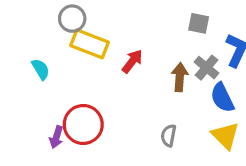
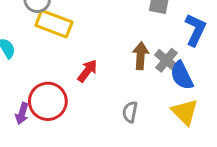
red arrow: (132, 61) -> (87, 71), moved
gray cross: (206, 68) -> (166, 60), moved

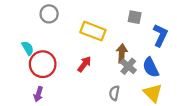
yellow rectangle: (54, 24) -> (93, 31), moved
gray cross: (166, 60) -> (128, 66), moved
red circle: (48, 101) -> (43, 64), moved

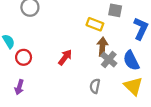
yellow rectangle: (93, 31) -> (95, 24), moved, size x0.7
red circle: (43, 64) -> (24, 57), size x0.6

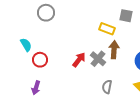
gray cross: (109, 59) -> (98, 59), moved

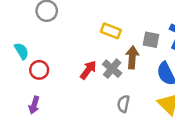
gray square: (126, 16) -> (151, 40), moved
yellow rectangle: (107, 29) -> (111, 31), moved

